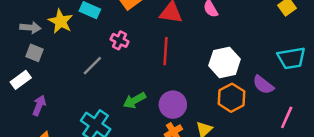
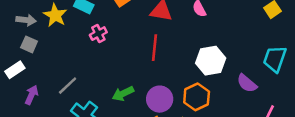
pink cross: (120, 40) -> (98, 33), moved, turned 35
cyan trapezoid: (291, 58) -> (275, 59), turned 116
gray line: (92, 66) -> (68, 86), moved
orange hexagon: (232, 98) -> (197, 97), moved

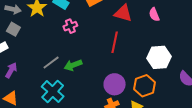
gray line: (68, 86) -> (51, 62), moved
green arrow: (123, 94) -> (73, 65), moved

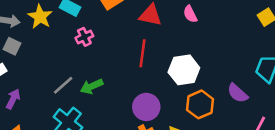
white hexagon: (159, 57) -> (184, 70), moved
orange hexagon: (145, 86) -> (200, 104), moved

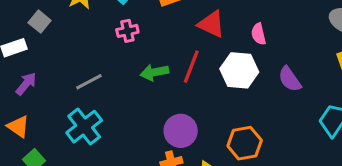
white hexagon: (184, 70) -> (239, 70), moved
green arrow: (92, 86) -> (154, 72), moved
purple semicircle: (238, 93) -> (290, 79), moved

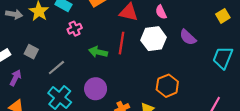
gray square: (40, 22) -> (31, 52), moved
green arrow: (154, 72) -> (98, 52), turned 36
purple circle: (181, 131) -> (96, 89), moved

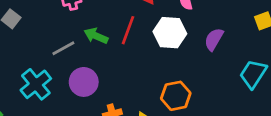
purple semicircle: (188, 37) -> (214, 39), turned 66
gray line: (56, 68) -> (63, 48), moved

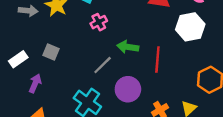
red line: (128, 30) -> (157, 60), moved

